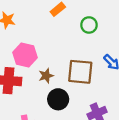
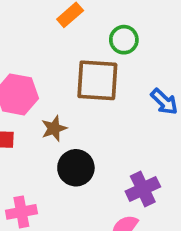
brown square: (80, 72) -> (97, 80), moved

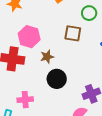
brown square: (97, 80) -> (73, 33), size x0.7

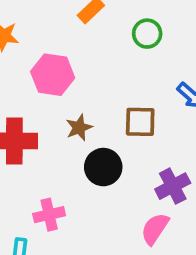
brown square: (73, 33) -> (140, 122), moved
pink hexagon: (29, 37) -> (53, 75), moved

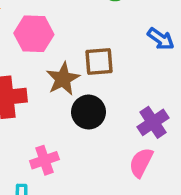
brown square: (140, 122) -> (99, 62), moved
brown star: (79, 128) -> (63, 79), size x1.4

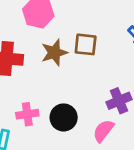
black circle: (89, 112) -> (64, 117), moved

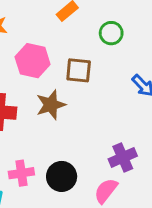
brown square: (86, 44) -> (79, 70), moved

